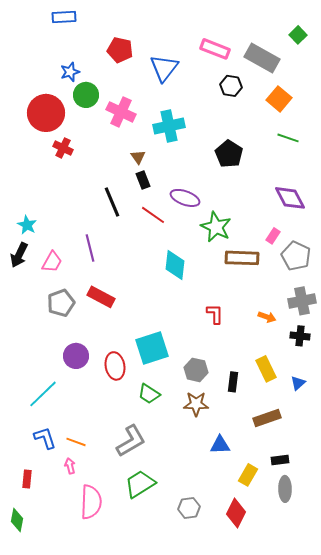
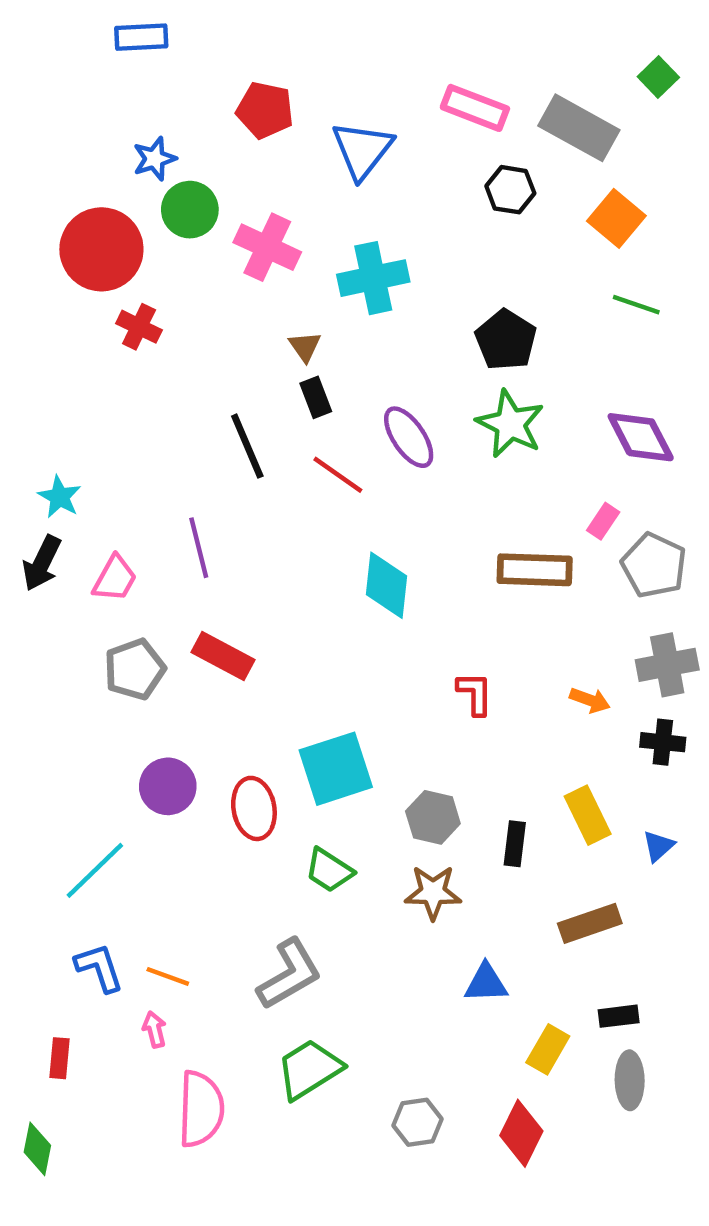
purple ellipse: (185, 198) -> (409, 437), turned 36
green star: (216, 227) -> (510, 424), moved

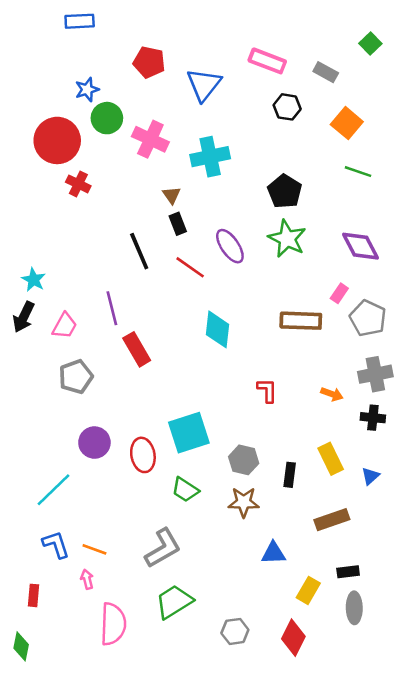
gray rectangle: (579, 128) -> (326, 72), size x0.6
red rectangle: (223, 656) -> (137, 349), moved, turned 32

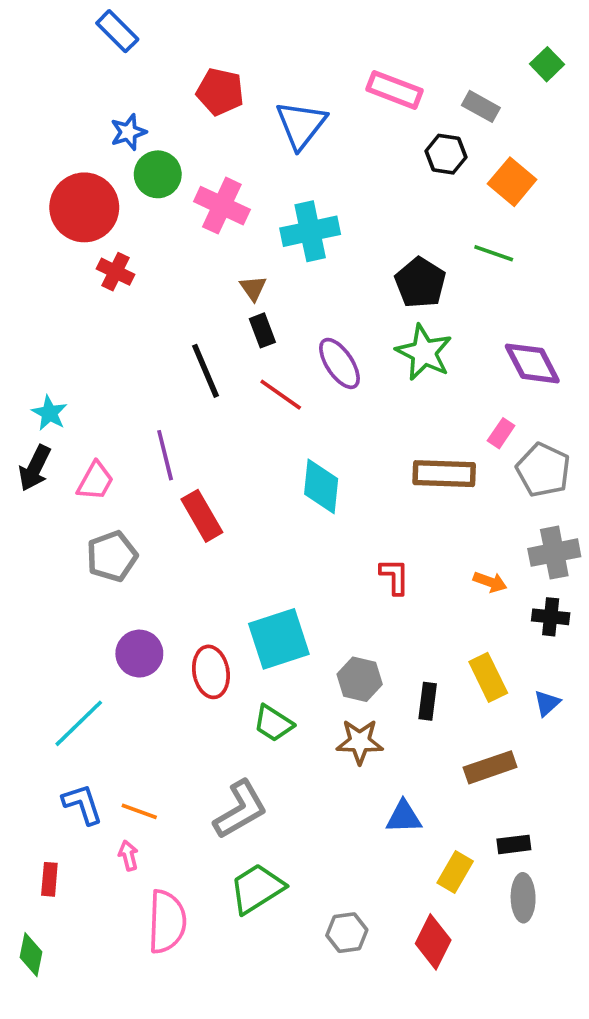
blue rectangle: (80, 21) -> (117, 31), turned 48
black hexagon: (287, 107) -> (446, 154), moved
green line: (358, 172) -> (494, 253), moved

